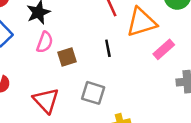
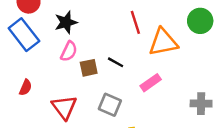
black line: (108, 48) -> (116, 62), moved, turned -56
pink rectangle: (164, 49) -> (151, 83), moved

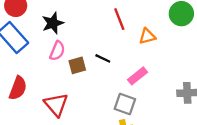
orange triangle: (163, 42) -> (147, 36), size x0.6
red semicircle: (26, 88) -> (18, 88), size x1.5
gray square: (110, 105) -> (125, 104), moved

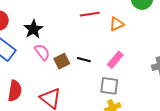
red line: (119, 19) -> (90, 14), turned -66
pink semicircle: (57, 51) -> (42, 52), turned -48
black line: (103, 58) -> (84, 60), moved

